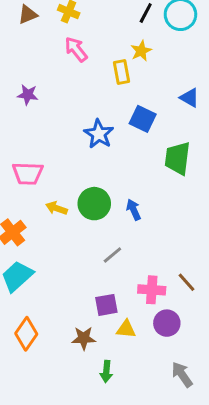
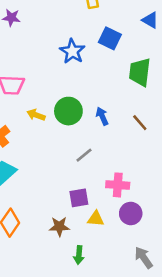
brown line: (187, 282) -> (140, 123), moved

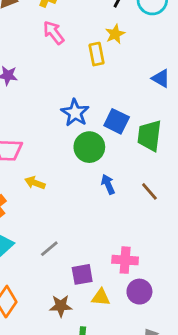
blue square: (110, 38) -> (117, 121), moved
green circle: (68, 111) -> (89, 147), moved
gray line: (84, 155) -> (49, 249), moved

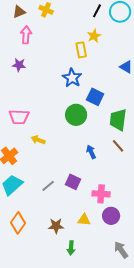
pink arrow: (54, 33) -> (26, 35), moved, turned 42
blue star: (75, 113) -> (72, 78), moved
green trapezoid: (149, 136) -> (118, 120), moved
blue arrow: (108, 184) -> (91, 152), moved
purple square: (82, 274) -> (73, 182), moved, turned 35

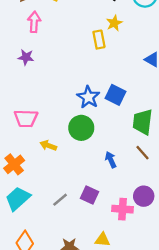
blue star: (72, 78) -> (88, 97), moved
green circle: (76, 115) -> (81, 128), moved
purple circle: (111, 216) -> (144, 196), moved

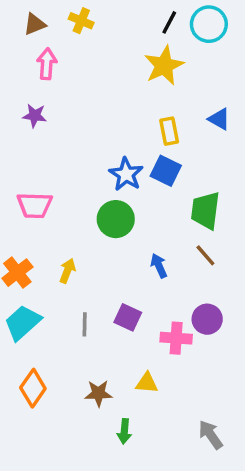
yellow star: (114, 23) -> (164, 66), size x1.6
yellow rectangle: (99, 40) -> (169, 131), moved
yellow arrow: (48, 146) -> (67, 271), moved, turned 91
gray line: (60, 200) -> (85, 324), turned -49

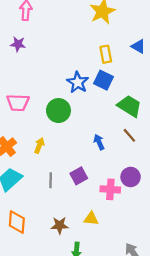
green trapezoid: (205, 210) -> (129, 106), turned 115
green circle: (116, 219) -> (58, 111), moved
purple square: (128, 317) -> (79, 176), turned 36
orange diamond: (33, 388) -> (17, 222), turned -30

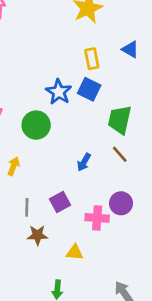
green trapezoid: (129, 106) -> (120, 120), turned -110
blue arrow: (99, 142) -> (84, 162), turned -126
brown star: (60, 225) -> (37, 235), moved

